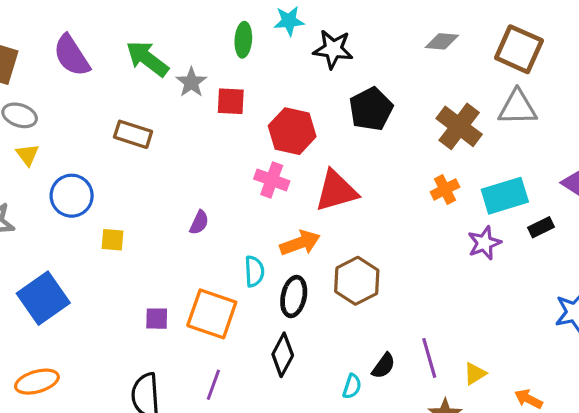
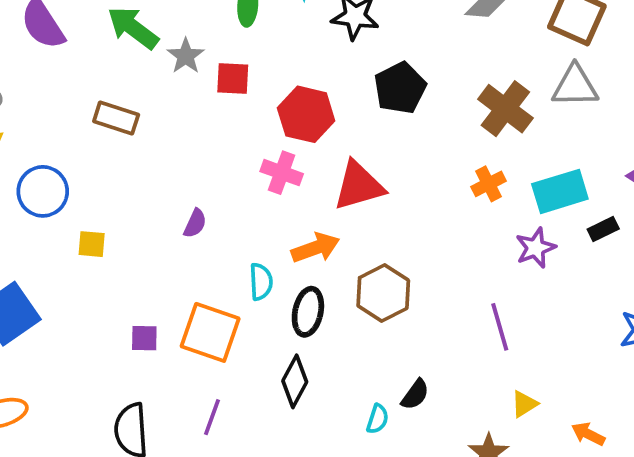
purple line: (429, 358) -> (500, 327), moved

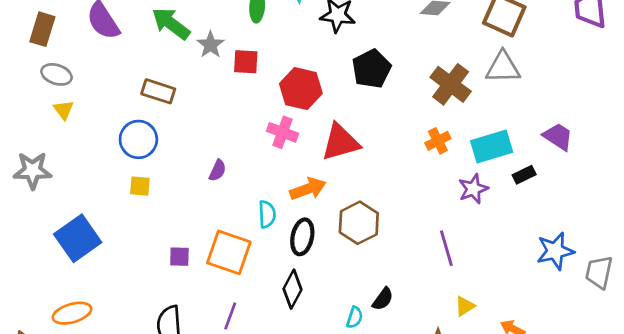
blue circle: (43, 191) -> (138, 139), moved

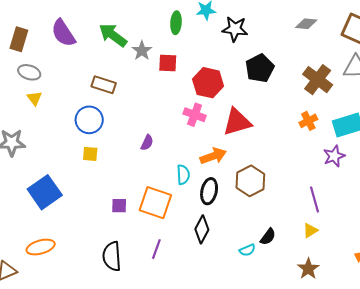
yellow triangle: (465, 306) -> (310, 230), moved
cyan semicircle: (355, 317) -> (247, 250), turned 49

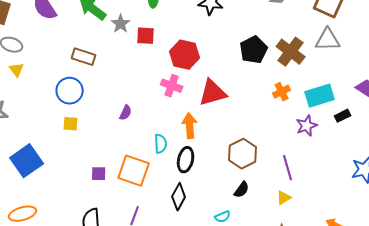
black pentagon: (260, 68) -> (254, 50), moved
orange arrow: (213, 156) -> (190, 126), turned -75
brown hexagon: (250, 181) -> (243, 154), moved
black semicircle: (268, 237) -> (242, 190), moved

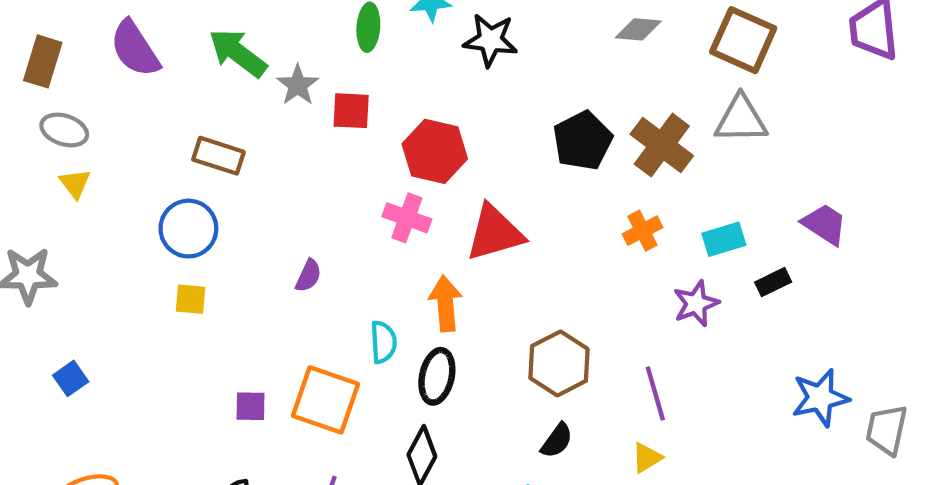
cyan rectangle: (320, 96) -> (724, 239), size x0.7
blue square: (27, 161) -> (71, 378), moved, size x0.5

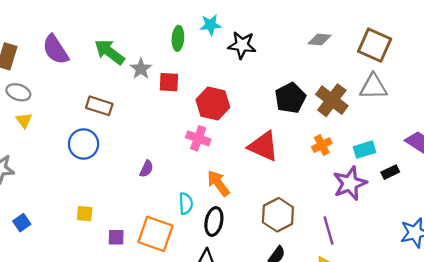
red triangle: (495, 233) -> (263, 146), moved, turned 40
yellow square: (191, 299) -> (85, 214), moved
orange arrow: (445, 303) -> (218, 183), turned -32
purple star: (696, 303) -> (350, 183), size x1.4

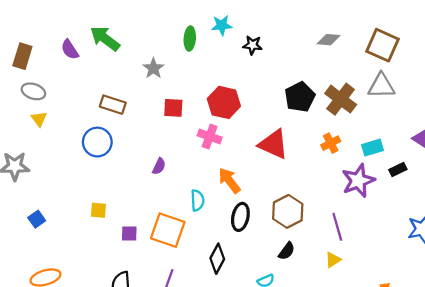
black star: (242, 45) -> (253, 45), size x0.7
purple semicircle: (55, 50) -> (70, 50), size x0.7
green arrow: (109, 52) -> (105, 39), moved
red square: (169, 82) -> (173, 108), moved
black ellipse: (214, 222) -> (240, 217), moved

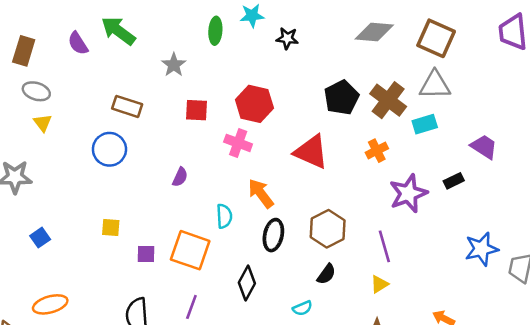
gray diamond: (329, 40) -> (374, 32), size x1.4
cyan rectangle: (373, 148) -> (425, 124), moved

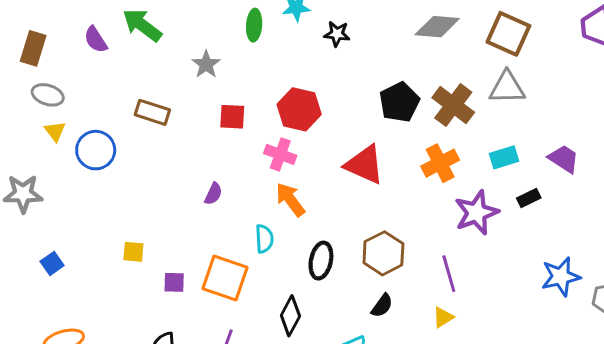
cyan rectangle: (425, 124) -> (504, 157), moved
blue circle: (109, 149) -> (96, 150), moved
orange cross: (377, 151) -> (440, 163), size x1.4
orange arrow: (261, 193) -> (290, 200), moved

